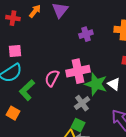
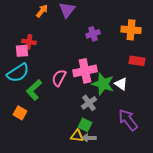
red cross: (13, 18) -> (29, 42), moved

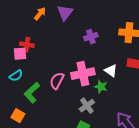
cyan semicircle: (18, 73) -> (16, 76), size x0.6
green star: (103, 84) -> (101, 87), size x0.6
white triangle: (121, 84) -> (111, 71), moved

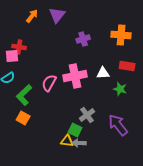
white triangle: (111, 71) -> (103, 73), turned -40
green star: (101, 87) -> (120, 89), moved
gray cross: (87, 106) -> (87, 115), moved
orange square: (18, 116) -> (23, 118), moved

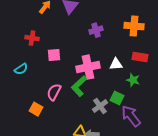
pink square: (12, 56) -> (54, 55), moved
pink semicircle: (49, 83) -> (54, 92), moved
green L-shape: (24, 95) -> (79, 86), moved
green square: (75, 130) -> (117, 98), moved

